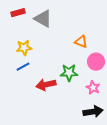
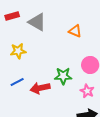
orange triangle: (81, 42) -> (75, 31), moved
blue line: (23, 67) -> (17, 82), moved

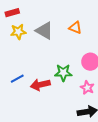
gray triangle: (37, 22) -> (44, 31), moved
yellow star: (18, 51) -> (18, 32), moved

